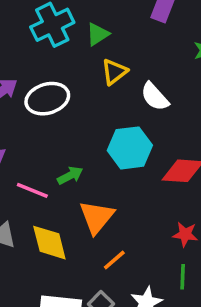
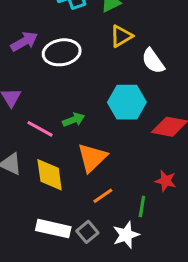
green line: (183, 277) -> (142, 206), moved

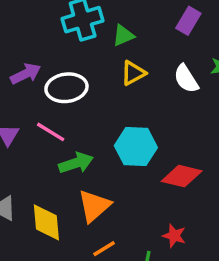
white semicircle: (153, 61) -> (186, 79), moved
green arrow: (74, 120) -> (76, 163), size x1.4
pink line: (40, 129) -> (51, 132), moved

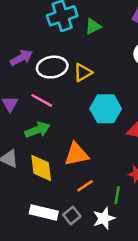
yellow triangle: (133, 73) -> (83, 72), moved
green arrow: (76, 163) -> (37, 130), moved
orange triangle: (94, 206) -> (76, 154), turned 32

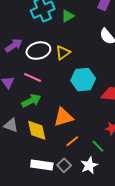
green line: (117, 195) -> (98, 146), turned -48

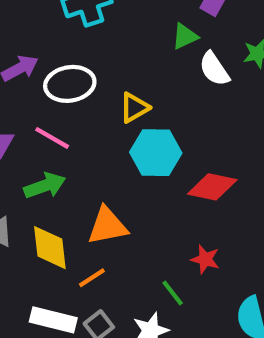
green triangle: (68, 16) -> (185, 36), moved
yellow triangle: (63, 53) -> (134, 108), moved
orange line: (72, 141) -> (92, 278), moved

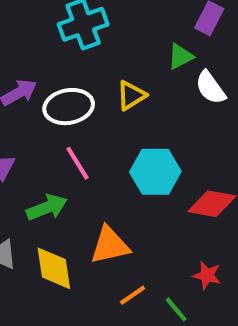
yellow triangle: (134, 108) -> (131, 95), moved
pink line: (52, 138) -> (77, 163), moved, turned 30
orange line: (92, 278) -> (133, 295), moved

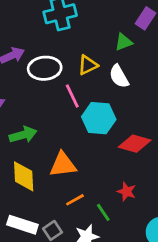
white semicircle: (210, 88) -> (119, 76), moved
pink line: (77, 163) -> (72, 96), moved

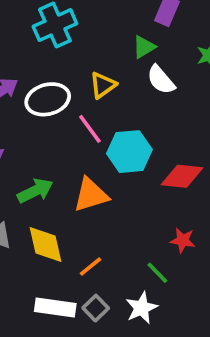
white semicircle: (119, 76) -> (161, 80), moved
orange triangle: (63, 165) -> (91, 195), moved
orange line: (75, 200) -> (91, 266), moved

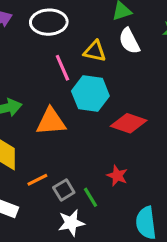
yellow triangle: (103, 85) -> (95, 51), moved, turned 35
white ellipse: (48, 99) -> (49, 22), moved
gray square: (96, 308) -> (64, 190), moved

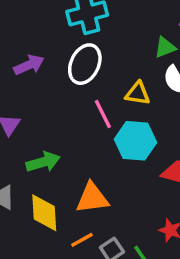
white ellipse: (49, 22) -> (85, 64), turned -60
orange triangle: (51, 122) -> (92, 198), moved

